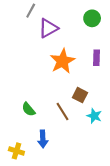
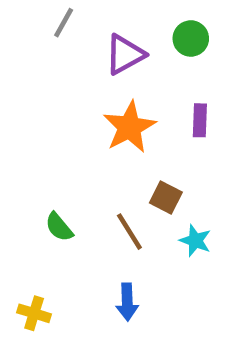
purple triangle: (48, 28) -> (125, 54), moved
blue arrow: (43, 139) -> (127, 302), moved

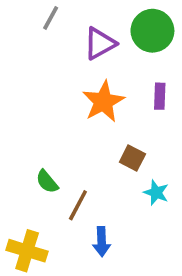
green circle: (191, 38) -> (152, 31), size x1.5
brown line: (129, 232) -> (78, 205), moved, turned 60
yellow cross: (34, 313) -> (27, 251), size x1.5

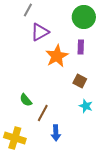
purple triangle: (100, 43) -> (40, 32), moved
purple rectangle: (160, 96) -> (81, 47), moved
brown square: (132, 158) -> (80, 81), moved

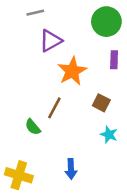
gray line: (28, 10) -> (35, 13), turned 48
purple rectangle: (81, 47) -> (114, 60), moved
brown line: (43, 113) -> (54, 108), moved

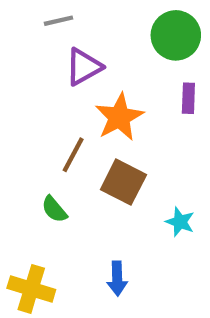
brown square: (101, 103) -> (123, 182), moved, size x1.5
brown line: (54, 108) -> (73, 155), moved

